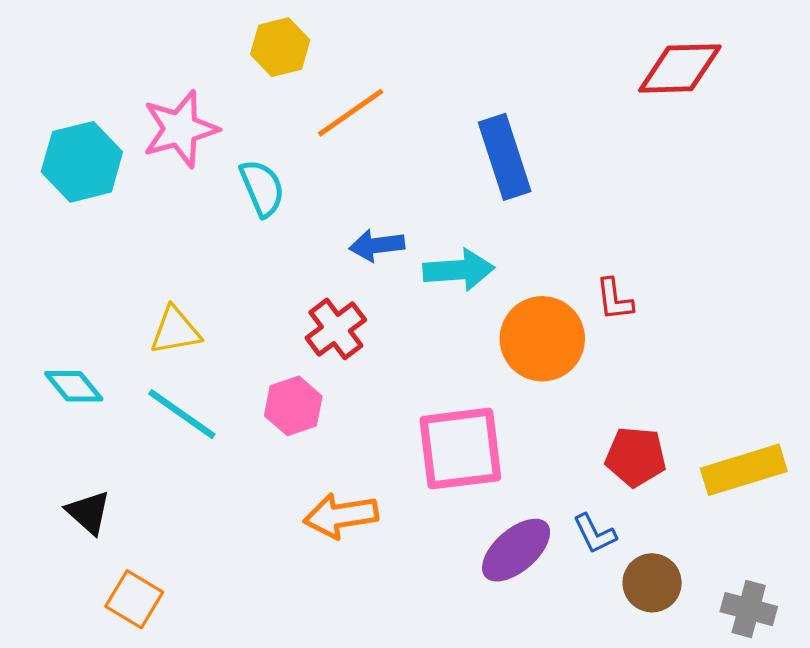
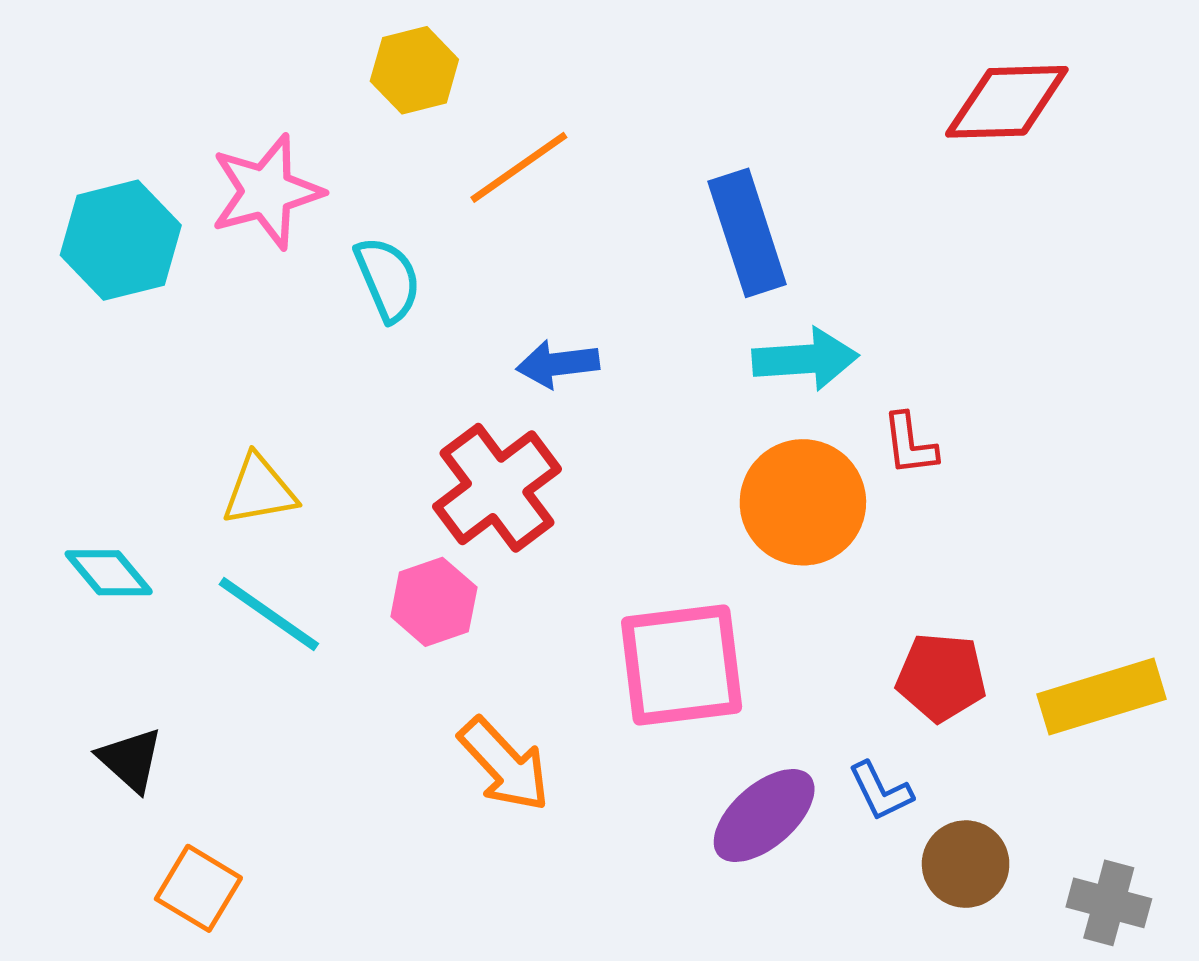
cyan arrow: (459, 270) -> (805, 359), moved
red cross: (336, 329) -> (497, 488), size x1.4
orange arrow: (341, 516) -> (504, 765), turned -124

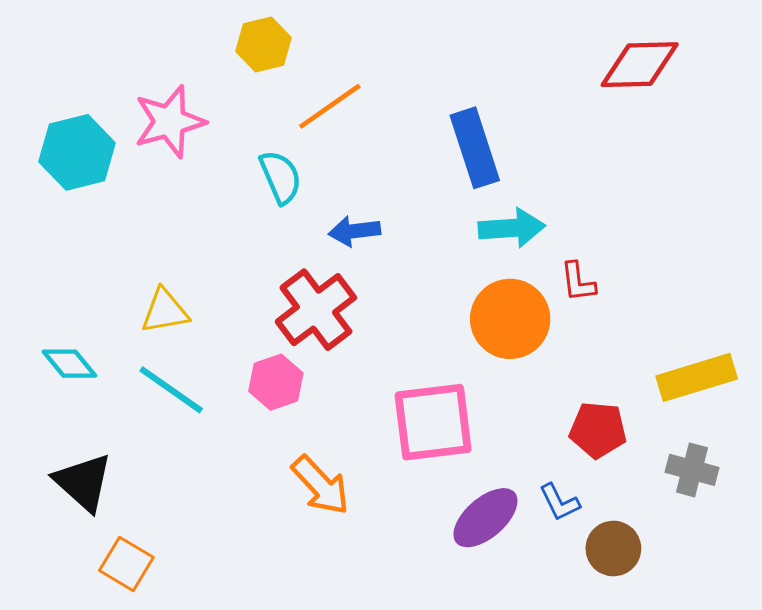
cyan semicircle: (388, 279) -> (280, 177), moved
yellow rectangle: (1102, 697) -> (697, 377), moved
black triangle: (130, 760) -> (83, 482), size x1.4
gray cross: (1109, 903) -> (692, 470), moved

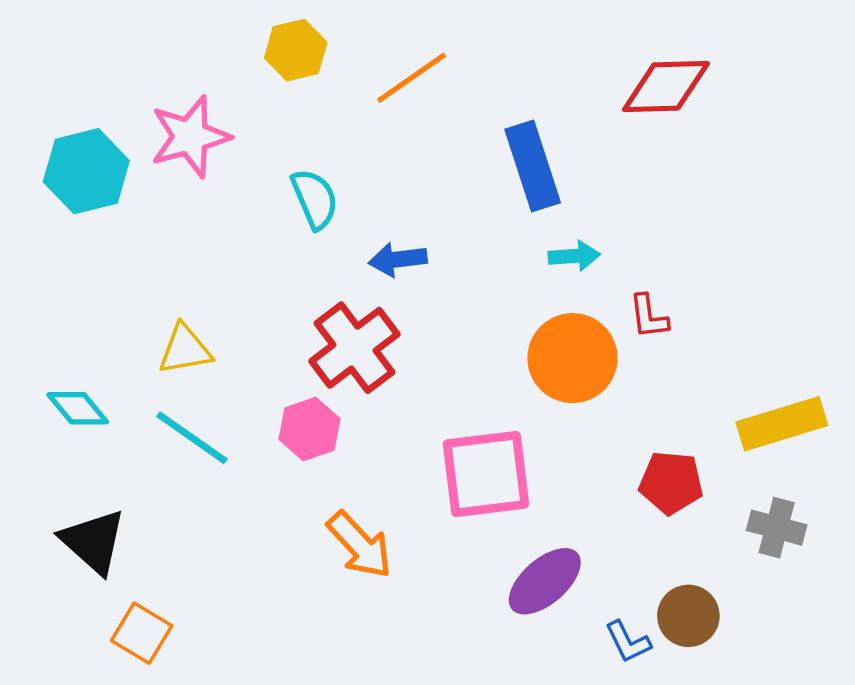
red diamond: (640, 65) -> (666, 86), moved
orange line: (330, 106) -> (412, 78), moved
cyan arrow: (512, 228) -> (574, 256), size x0.7
blue L-shape: (559, 502) -> (628, 642), moved

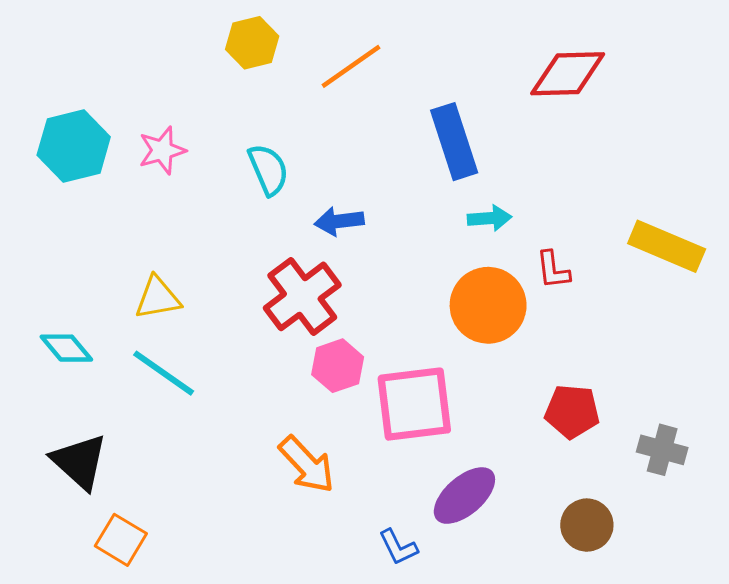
pink star: (190, 137) -> (162, 150), moved, size x0.7
yellow rectangle: (782, 424) -> (667, 246), moved, turned 40
pink hexagon: (309, 429) -> (338, 366), moved
blue L-shape: (628, 642) -> (398, 547), moved

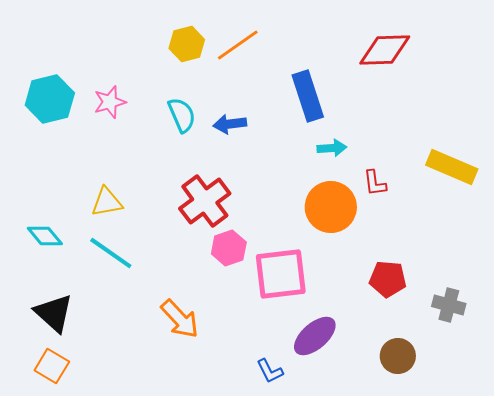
yellow hexagon: (252, 43) -> (187, 44), moved
blue arrow: (339, 221) -> (230, 124), moved
orange arrow: (307, 465) -> (180, 319), moved
orange square: (121, 540) -> (52, 366), moved

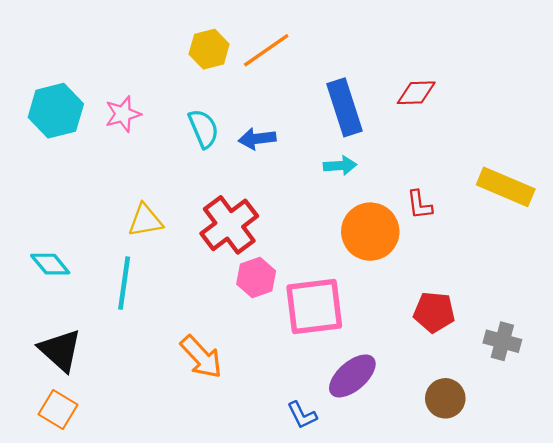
red diamond: (385, 50) -> (416, 93), moved, size x0.7
cyan arrow: (332, 148) -> (340, 166), moved
yellow triangle: (107, 202) -> (145, 220), moved
cyan line: (111, 253) -> (124, 283), turned 63

